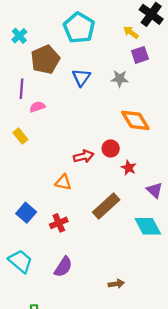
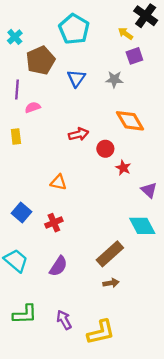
yellow rectangle: (20, 136) -> (16, 136), turned 32
red arrow: (84, 156) -> (79, 134), moved
brown rectangle: (106, 206) -> (110, 254), moved

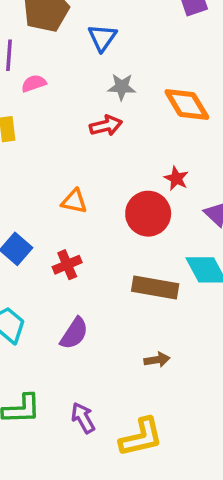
gray star: (114, 79) -> (122, 87), moved
red circle: (105, 149) -> (148, 214), moved, size x1.6
brown rectangle: (110, 254) -> (155, 288), moved, turned 52

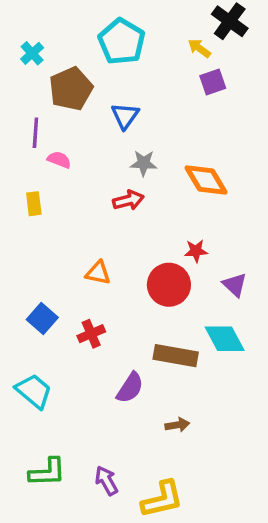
pink semicircle: (34, 83) -> (59, 160), turned 40
red star: (176, 178) -> (196, 251), turned -30
purple semicircle: (74, 333) -> (130, 388), moved

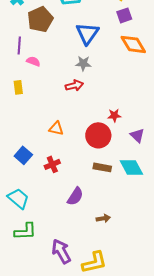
blue triangle: (125, 116) -> (87, 33), moved, size x1.4
orange diamond: (206, 180) -> (133, 44), moved
brown rectangle: (176, 356) -> (102, 167), moved, size x0.7
green L-shape: (47, 472) -> (25, 231), moved
purple arrow: (106, 481) -> (61, 251), size x1.4

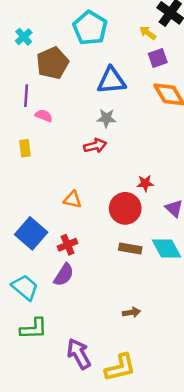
blue triangle: (87, 33) -> (111, 81), turned 50
blue square: (23, 155) -> (31, 233), size x1.4
purple semicircle: (75, 196) -> (64, 275), moved

